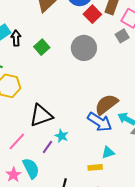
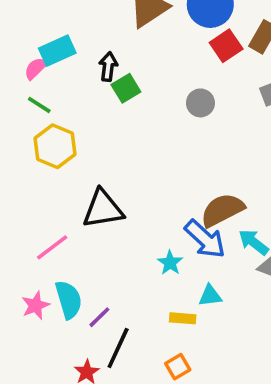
black arrow: (16, 38) -> (108, 67), moved
gray circle: (84, 48) -> (200, 103), size x0.6
cyan star: (62, 136) -> (170, 263), moved
purple line: (47, 147) -> (99, 317), moved

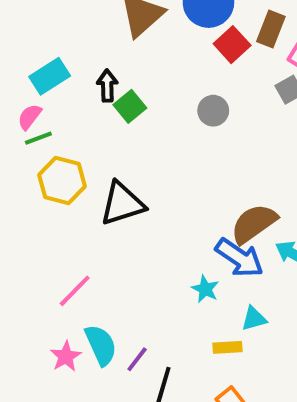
pink semicircle: (36, 68) -> (30, 117), moved
green line: (39, 105) -> (38, 138), turned -45
black triangle: (103, 209) -> (122, 204), moved

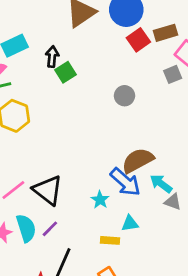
brown rectangle: (271, 29) -> (165, 33), turned 45
gray circle: (213, 111) -> (125, 96), moved
black triangle: (122, 204) -> (48, 190), moved, turned 48
purple line: (137, 359) -> (50, 229), moved

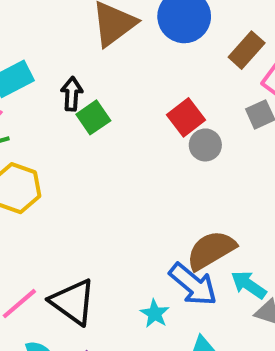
brown rectangle: (165, 33) -> (247, 50), turned -30
red square: (138, 40) -> (186, 117), moved
gray circle: (125, 96) -> (205, 145), moved

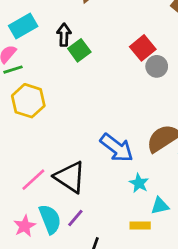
blue arrow: (193, 284) -> (117, 148), moved
cyan star: (155, 314) -> (139, 183), moved

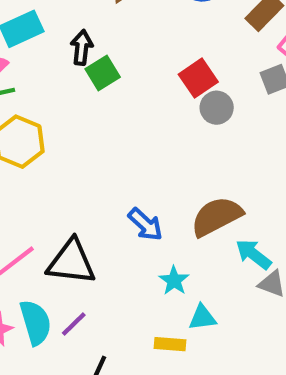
blue arrow: (117, 148) -> (145, 224), size x0.7
black triangle: (70, 177) -> (71, 262), turned -32

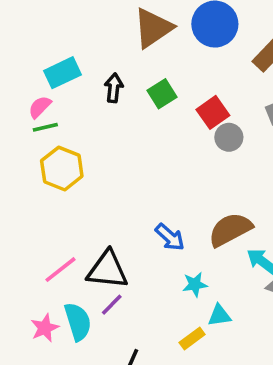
green square: (103, 73) -> (162, 94), moved
cyan star: (174, 281) -> (195, 284), turned 30
purple line: (74, 324) -> (112, 305), moved
yellow rectangle: (170, 344) -> (192, 338), turned -40

